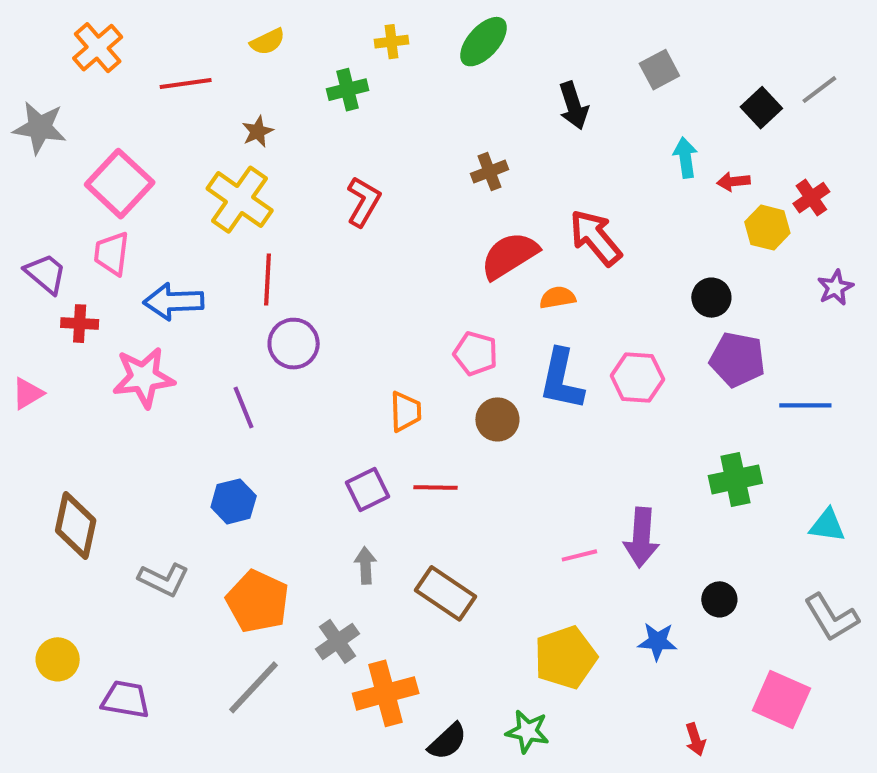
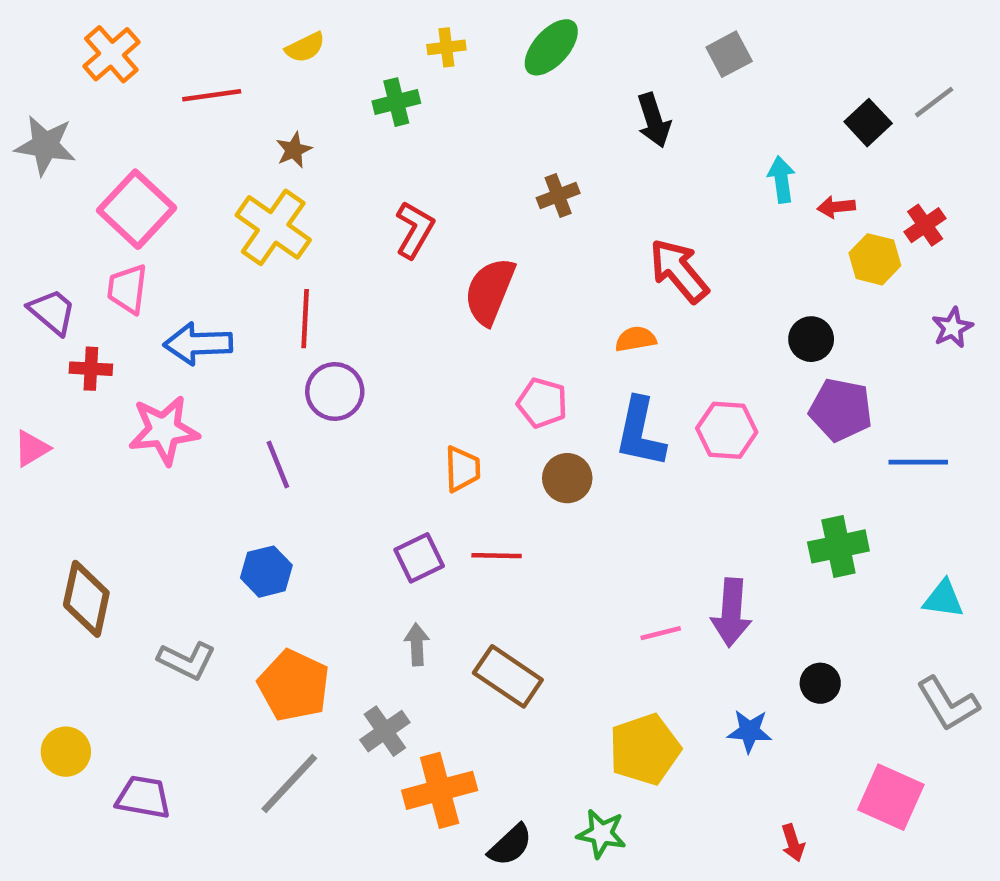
gray square: (659, 70) -> (729, 54), moved
red semicircle: (509, 256) -> (490, 291), moved, turned -36

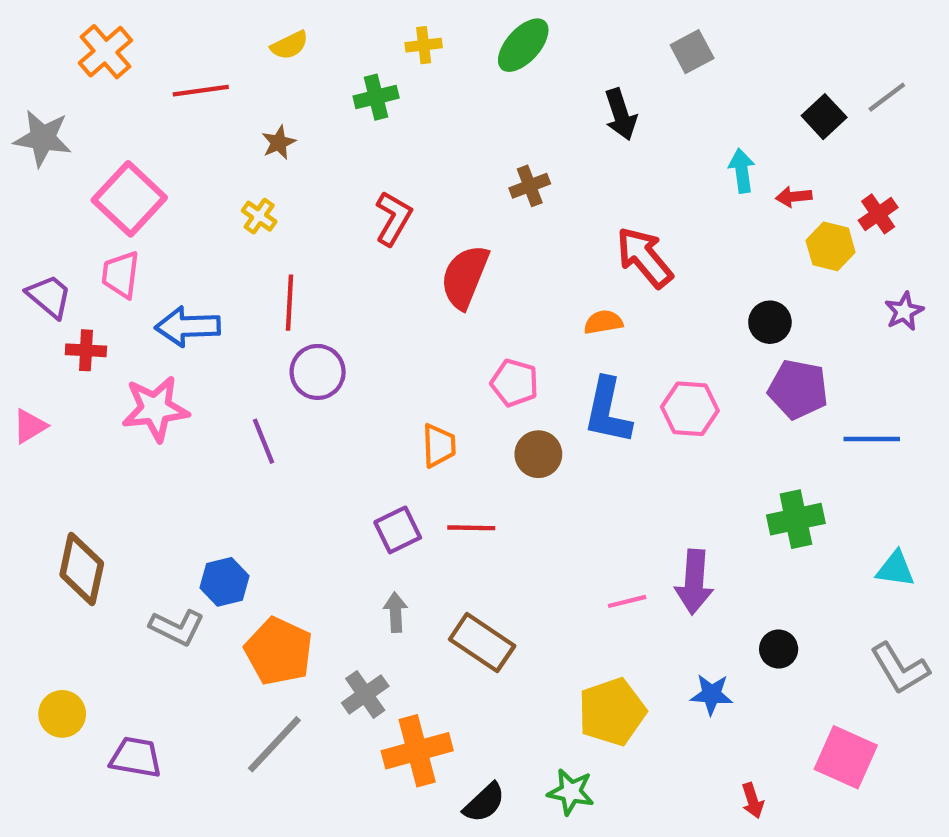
yellow cross: (273, 227) -> (259, 216), size x0.5
blue hexagon: (266, 572) -> (225, 582), moved

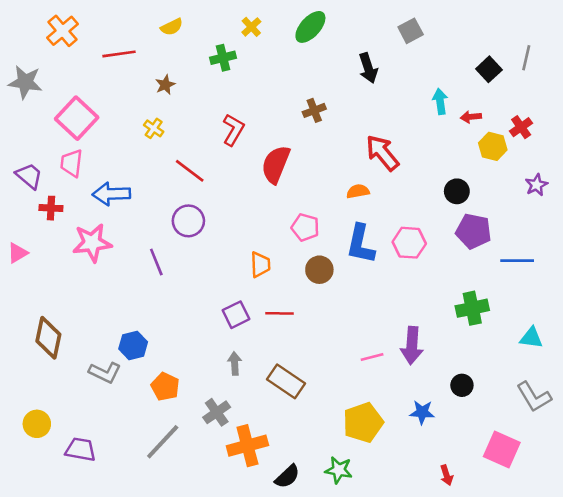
yellow cross: (424, 45) -> (251, 27), turned -36
gray line: (887, 97) -> (526, 58), turned -40
red line: (289, 303) -> (190, 171), moved, turned -56
orange pentagon: (279, 651) -> (165, 387), size x0.7

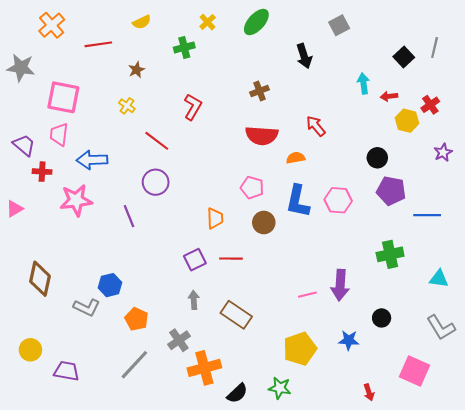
pink square: (77, 118) -> (63, 97), turned -32
red arrow: (382, 153) -> (316, 126), size x0.7
red semicircle: (276, 164) -> (262, 136), moved, turned -108

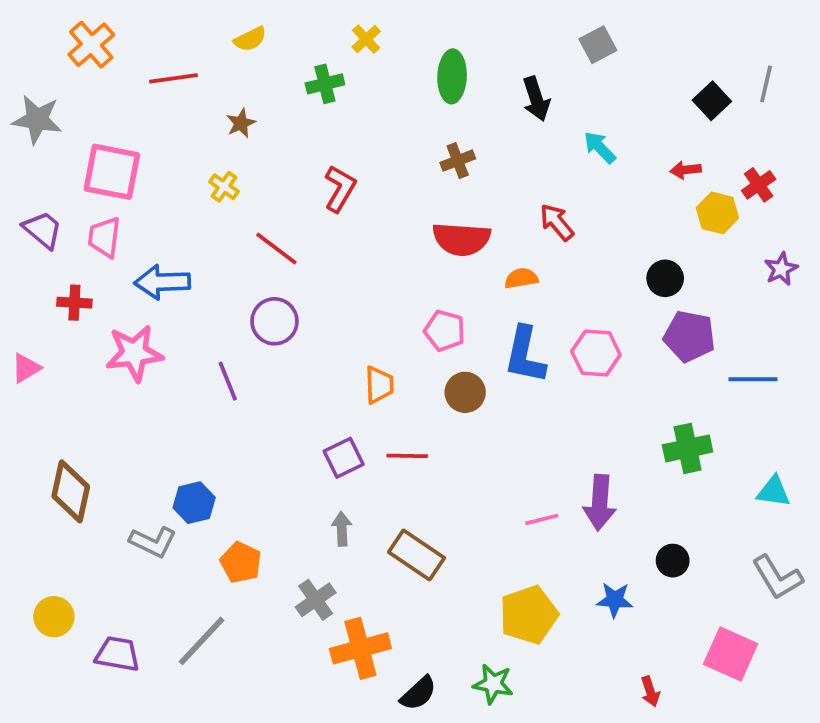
green ellipse: (256, 22) -> (452, 76), moved, turned -40
cyan arrow: (364, 84) -> (600, 147), moved, turned -36
purple trapezoid: (24, 145) -> (43, 230), moved
gray line: (134, 365) -> (202, 641), moved

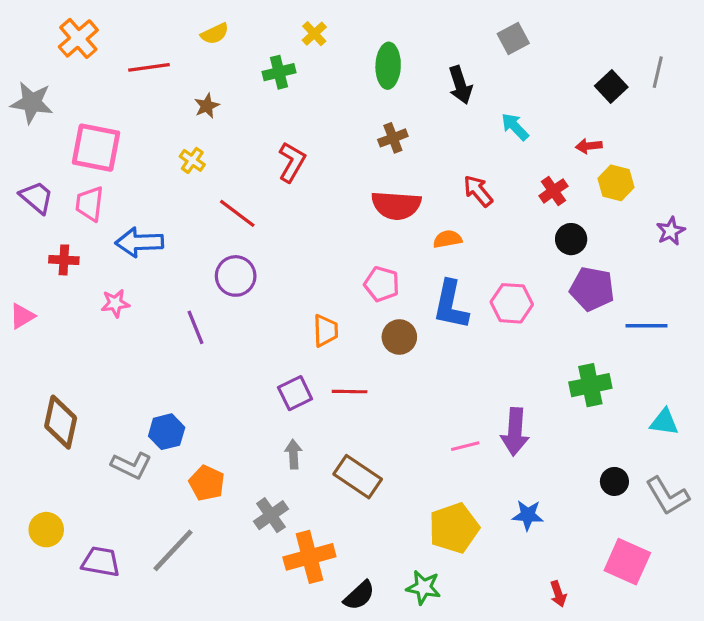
red cross: (759, 185) -> (553, 191), moved
pink star: (134, 353) -> (115, 303), size x0.6
black circle: (673, 561) -> (614, 481), moved

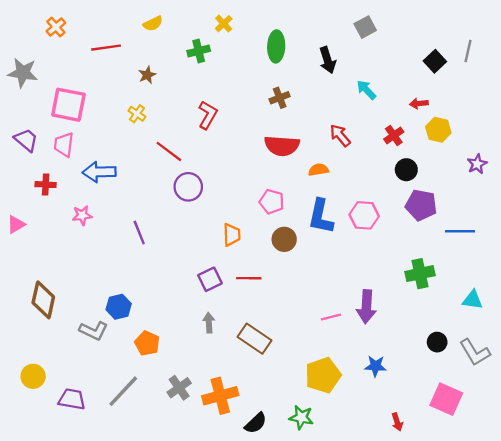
orange cross: (78, 38) -> (56, 27), size x0.7
purple circle: (236, 276) -> (188, 187), moved
gray cross: (271, 515) -> (179, 388), moved

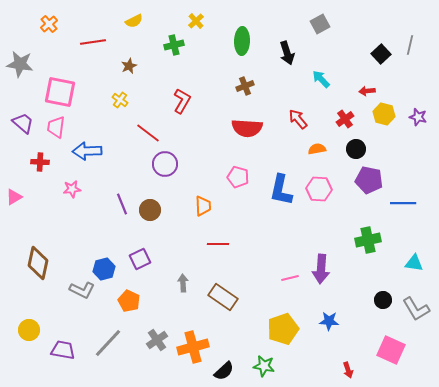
purple star: (477, 164) -> (418, 117), moved, turned -30
orange semicircle: (318, 170) -> (317, 149), moved
brown circle: (284, 239) -> (150, 210), moved
purple square: (210, 279) -> (140, 259), moved

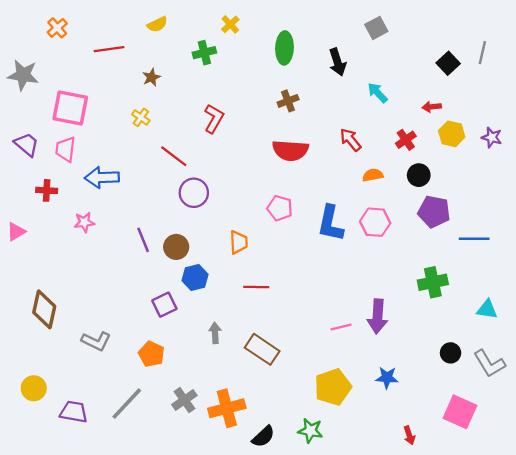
blue hexagon: (104, 269) -> (195, 278), moved

